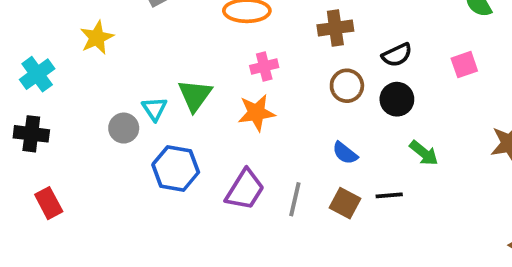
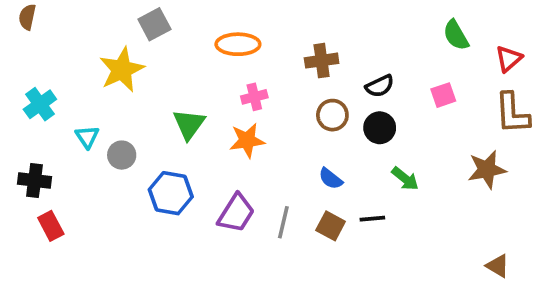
yellow star: (97, 38) -> (122, 70), moved, size x1.4
cyan triangle: (154, 109) -> (87, 137), moved
black cross: (31, 134) -> (35, 180), moved

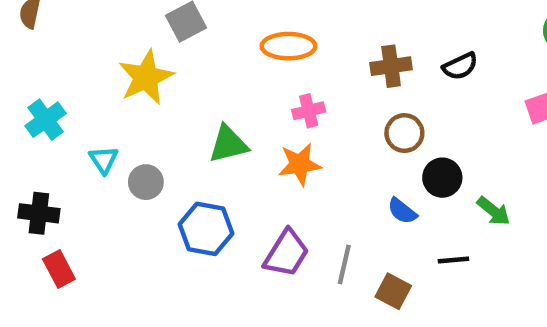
black semicircle: (380, 86) -> (460, 66), moved
green triangle: (189, 124) -> (228, 144), turned 40
black circle: (380, 128) -> (442, 178), moved
brown square: (331, 226) -> (393, 291), moved

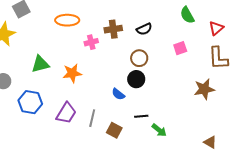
pink cross: (309, 111) -> (91, 42), moved
brown circle: (404, 133) -> (139, 58), moved
green arrow: (494, 211) -> (159, 130), moved

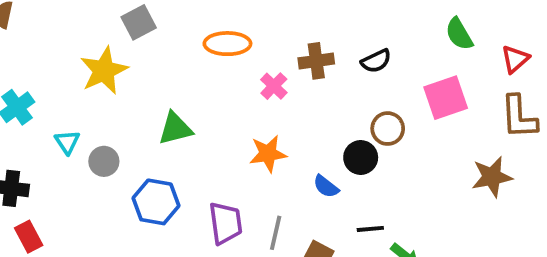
pink cross: (91, 42) -> (274, 86), turned -32
pink square: (180, 48) -> (446, 98), size x1.6
brown circle: (139, 58) -> (388, 129), moved
orange star: (72, 73) -> (268, 154), moved
purple trapezoid: (66, 113) -> (226, 223), turned -40

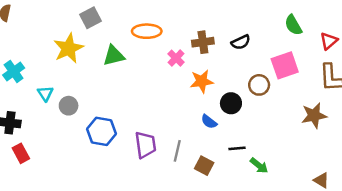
green triangle: (175, 129) -> (114, 56), moved
brown circle: (388, 129) -> (259, 85), moved
orange star: (268, 154) -> (202, 81), moved

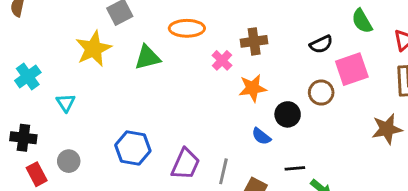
black semicircle: (241, 42) -> (321, 44), moved
gray circle: (69, 106) -> (69, 161), moved
purple trapezoid: (145, 145) -> (185, 164), turned 32

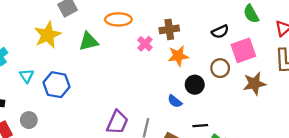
orange star: (253, 88) -> (178, 56), moved
brown star: (387, 129) -> (254, 84), moved
blue hexagon: (133, 148) -> (56, 85), moved

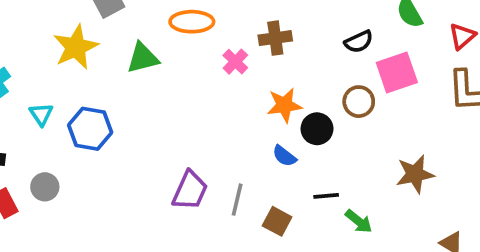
orange star: (178, 56) -> (284, 105), moved
brown star: (254, 84) -> (415, 174), moved

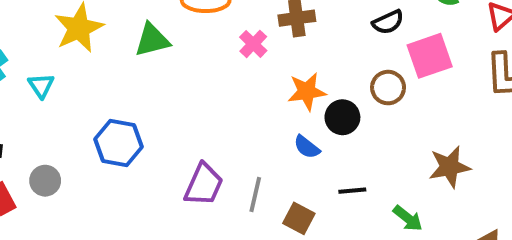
cyan triangle: (41, 114) -> (41, 86), moved
blue hexagon: (90, 129) -> (118, 143), moved
green arrow: (359, 221) -> (408, 218), moved

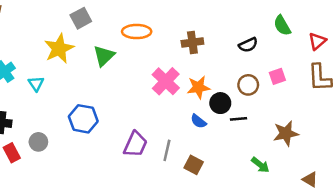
green triangle: (152, 40) -> (104, 56), turned -30
pink cross: (253, 44) -> (166, 81), moved, size x1.6
pink square: (430, 56) -> (277, 76), moved, size x0.6
black line: (352, 191) -> (238, 119), moved

